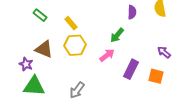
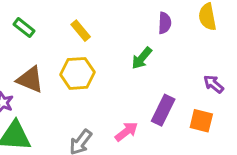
yellow rectangle: (71, 23) -> (81, 31), moved
pink arrow: (107, 55) -> (126, 131), moved

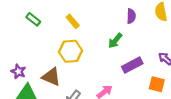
brown triangle: (30, 80) -> (51, 77), moved
purple rectangle: (163, 110) -> (132, 65), moved, turned 36

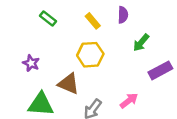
purple semicircle: (131, 16) -> (123, 15), moved
purple star: (18, 71) -> (31, 63), moved

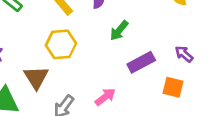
brown triangle: (69, 84) -> (36, 78), turned 35

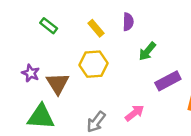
brown triangle: (36, 78) -> (58, 83), moved

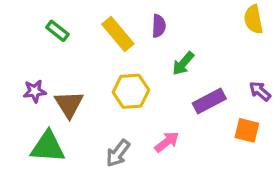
yellow rectangle: (96, 28) -> (118, 34), size x1.5
yellow hexagon: (93, 64) -> (131, 91), moved
purple star: (31, 73) -> (35, 91), turned -30

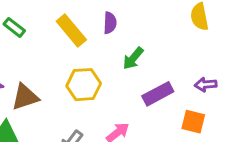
purple arrow: (260, 91) -> (206, 85), turned -45
brown triangle: (69, 104) -> (25, 97), turned 44

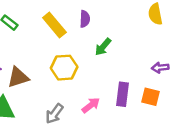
purple rectangle: (158, 94) -> (122, 94), moved, turned -55

